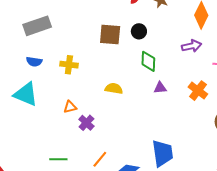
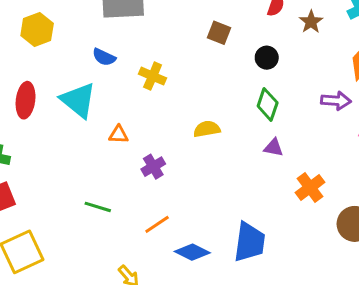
brown square: (110, 34) -> (219, 33), moved, size x0.7
yellow semicircle: (114, 89) -> (207, 129), turned -36
orange cross: (198, 91) -> (310, 187), moved
orange triangle: (70, 107) -> (119, 135), moved

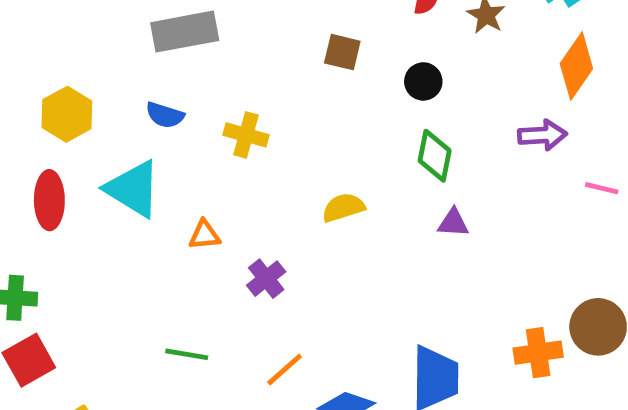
yellow hexagon: (37, 29) -> (67, 114), moved
orange cross: (310, 187) -> (538, 353), moved, turned 36

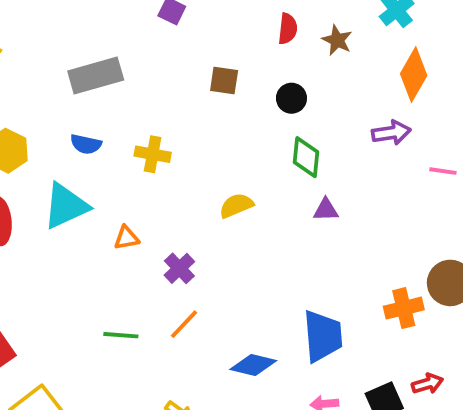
cyan triangle: (133, 189) -> (66, 206), turned -51
orange line: (285, 370) -> (184, 324), moved

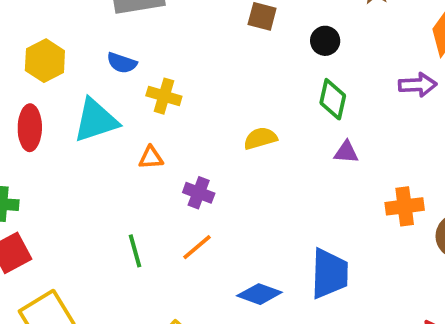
yellow cross: (153, 154) -> (164, 96), moved
purple cross: (179, 268) -> (199, 193), turned -32
orange cross: (404, 308) -> (405, 206), moved
green line: (121, 335) -> (135, 251), turned 64

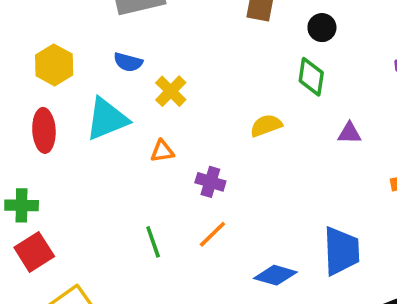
yellow cross: (164, 96) -> (171, 91), turned 32
green diamond: (333, 99) -> (311, 77), moved

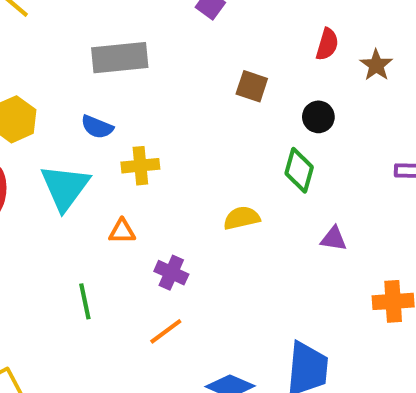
yellow cross: (171, 91) -> (140, 166), turned 32
cyan triangle: (107, 119) -> (65, 187), turned -39
green line: (153, 242) -> (85, 301), moved

